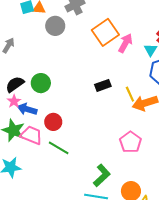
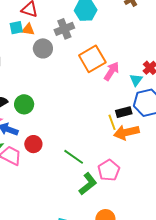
black rectangle: (103, 85) -> (124, 112), moved
green line: (59, 148) -> (74, 157), moved
green L-shape: (102, 175) -> (88, 184), moved

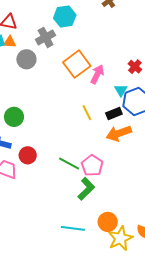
cyan triangle: (136, 80) -> (121, 90), moved
yellow line: (112, 122) -> (87, 113), moved
pink pentagon: (109, 170) -> (92, 166), moved

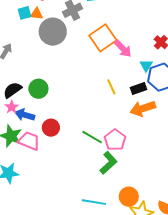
gray circle: (26, 59) -> (53, 32), size x1.4
pink arrow: (97, 74) -> (123, 49), turned 108

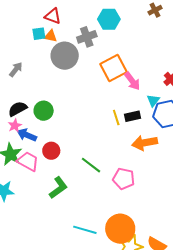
black rectangle: (138, 89) -> (132, 116), moved
pink pentagon: (115, 140) -> (124, 179), moved, turned -30
green L-shape: (108, 163) -> (58, 188), moved
orange circle: (129, 197) -> (120, 229), size x1.5

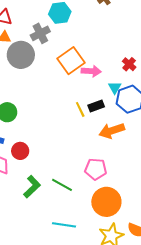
pink arrow: (132, 81) -> (91, 71), turned -42
green line: (91, 165) -> (62, 185), moved
orange circle: (120, 229) -> (106, 202), moved

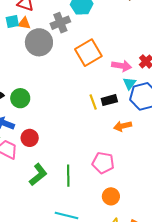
pink arrow: (91, 71) -> (122, 66), moved
orange arrow: (112, 131) -> (123, 126), size x0.7
green line: (62, 185) -> (68, 176), turned 55
orange circle: (106, 202) -> (111, 196), size x0.6

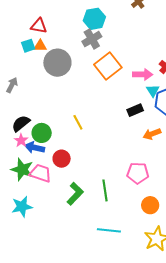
gray cross: (60, 23) -> (92, 39), moved
green circle: (20, 98) -> (42, 133), moved
yellow line: (93, 102) -> (78, 122), moved

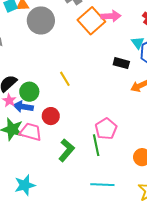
pink arrow: (143, 74) -> (111, 16), moved
black rectangle: (135, 110) -> (121, 63), turned 42
pink pentagon: (138, 173) -> (106, 129), moved, turned -30
cyan star: (22, 207) -> (25, 185), moved

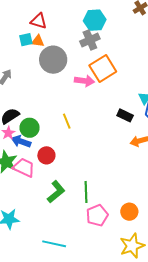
pink arrow: (111, 16) -> (84, 81), moved
pink pentagon: (106, 129) -> (97, 215), moved
cyan line: (102, 185) -> (54, 244), moved

